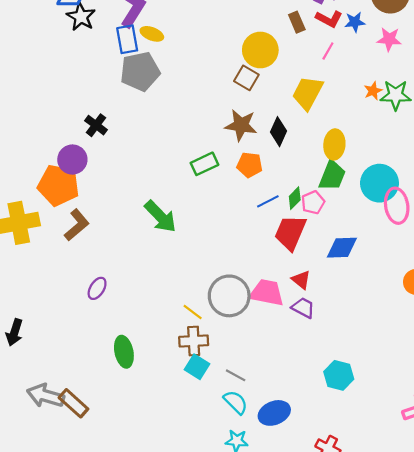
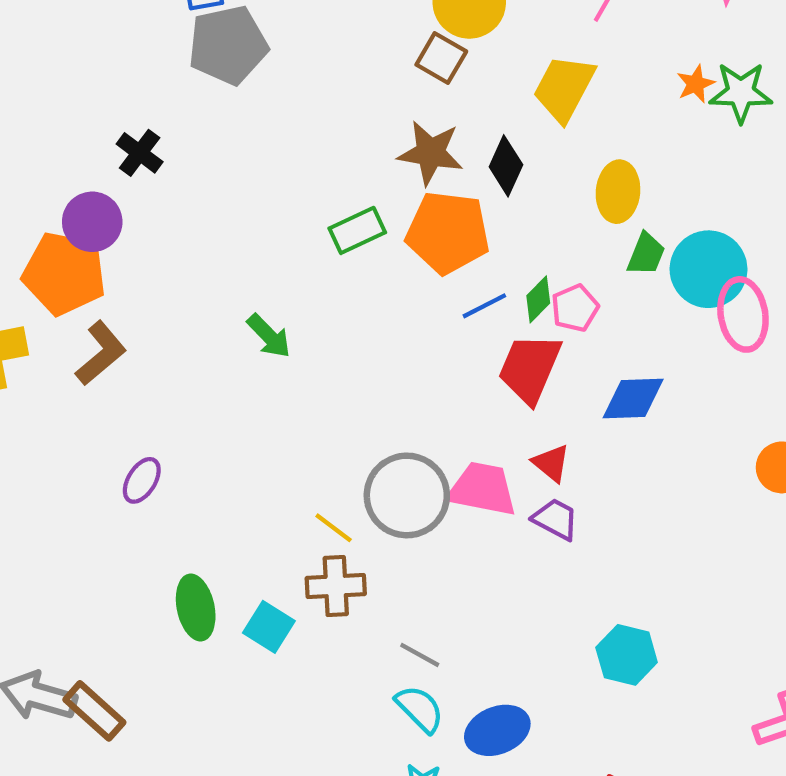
orange pentagon: (250, 165) -> (448, 233), size x1.6
green trapezoid: (332, 176) -> (646, 254), moved, size x0.7
green arrow: (160, 216) -> (269, 336), size x0.7
cyan square: (197, 367) -> (269, 627), moved

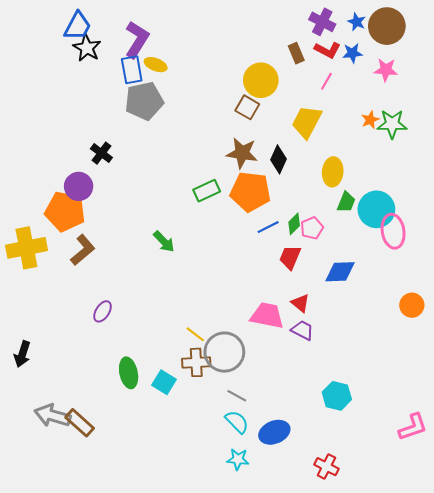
red trapezoid: (530, 368) -> (290, 257), size x0.7
gray circle: (407, 495) -> (224, 352), moved

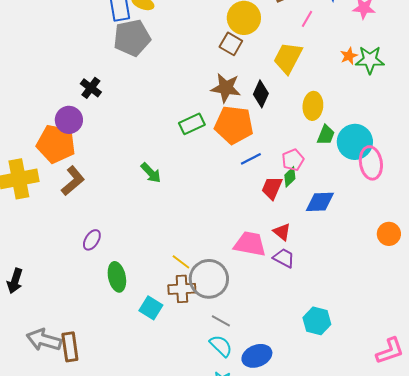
green diamond: (294, 224) -> (290, 177), moved
green ellipse: (129, 373) -> (117, 277), moved
brown rectangle: (80, 423) -> (70, 347), turned 40

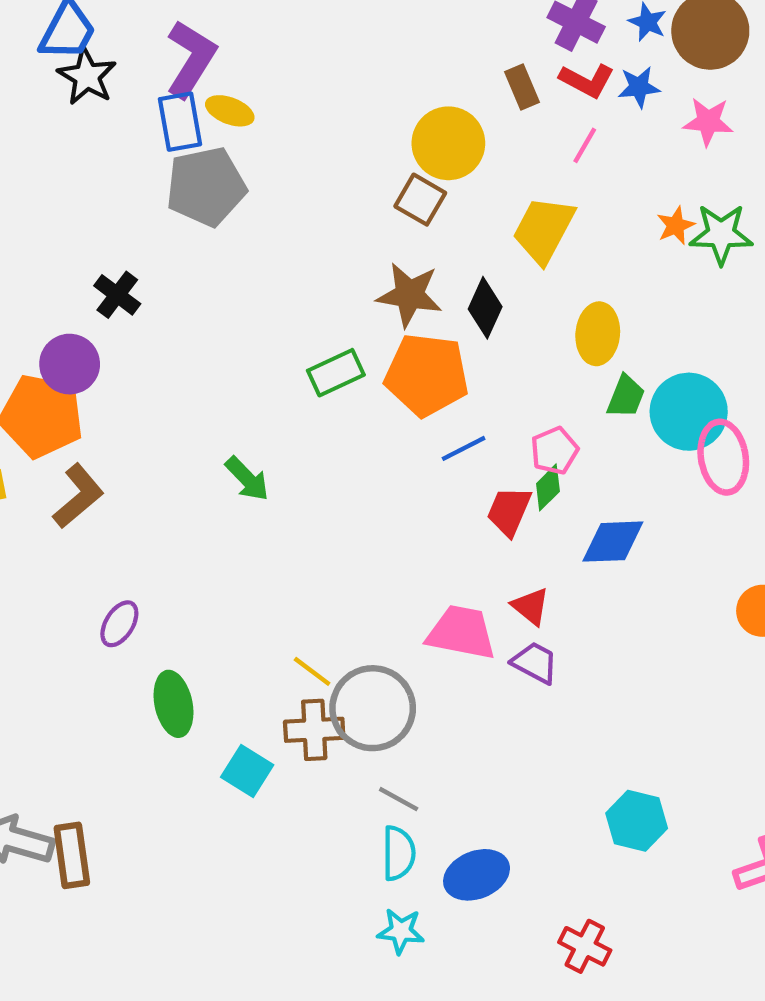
cyan hexagon: (317, 321) -> (637, 821), moved
cyan semicircle: (221, 346) -> (399, 853), turned 45

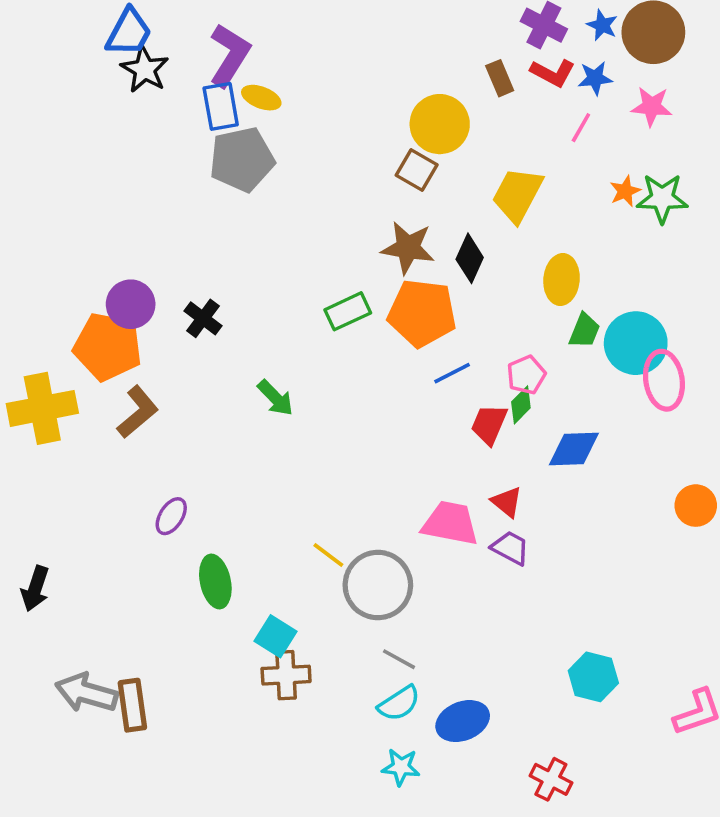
pink line: (585, 145) -> (581, 128), moved
black cross: (117, 295) -> (203, 318), moved
brown cross: (314, 730) -> (286, 675), moved
cyan semicircle: (399, 853) -> (399, 703), turned 57

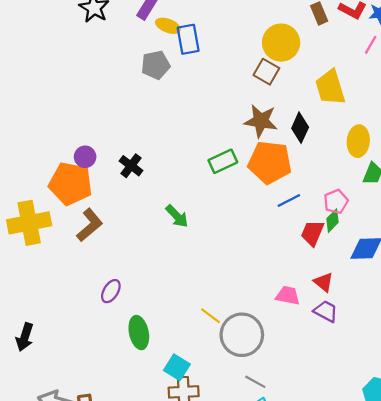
blue rectangle: (221, 106) -> (188, 39), moved
gray pentagon: (242, 159) -> (156, 65), size x0.7
yellow trapezoid: (517, 195) -> (330, 87), turned -45
purple circle: (131, 304) -> (85, 157), size x0.7
pink trapezoid: (450, 523) -> (288, 296), size x0.7

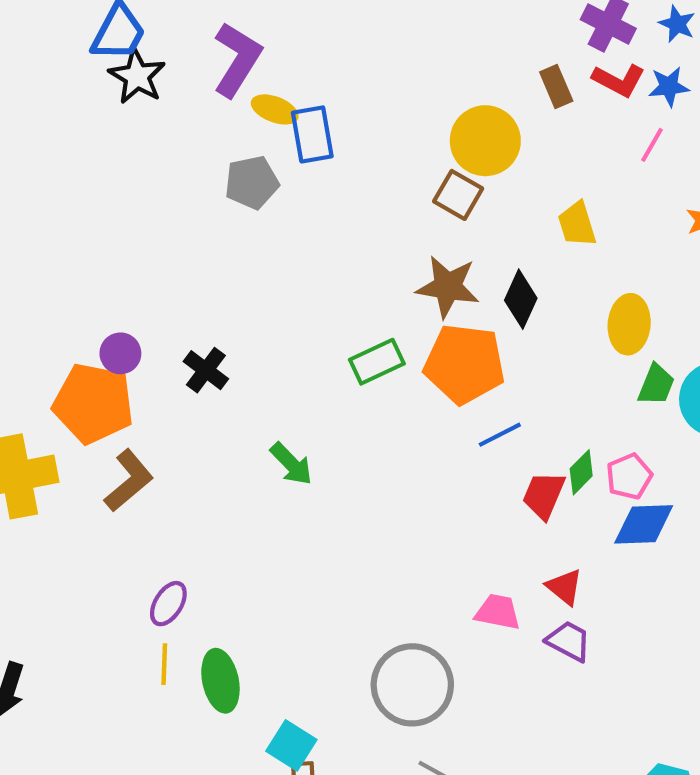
yellow trapezoid: (330, 87) -> (577, 224), size x0.7
pink pentagon: (336, 202) -> (629, 476), moved
yellow line: (210, 316) -> (164, 664), moved, turned 55

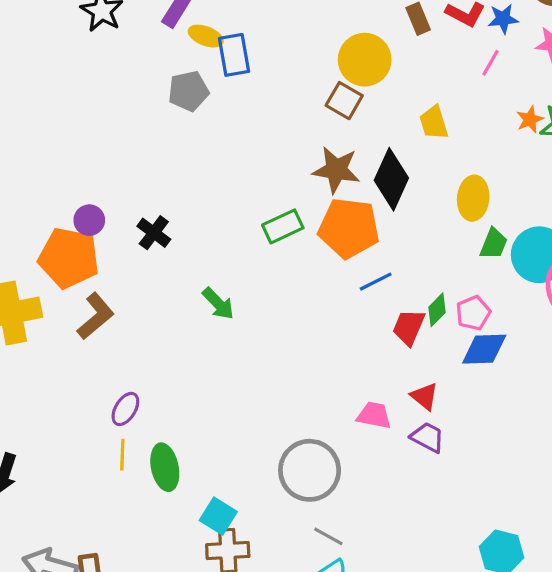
black diamond: (521, 299) -> (391, 179), size x1.4

